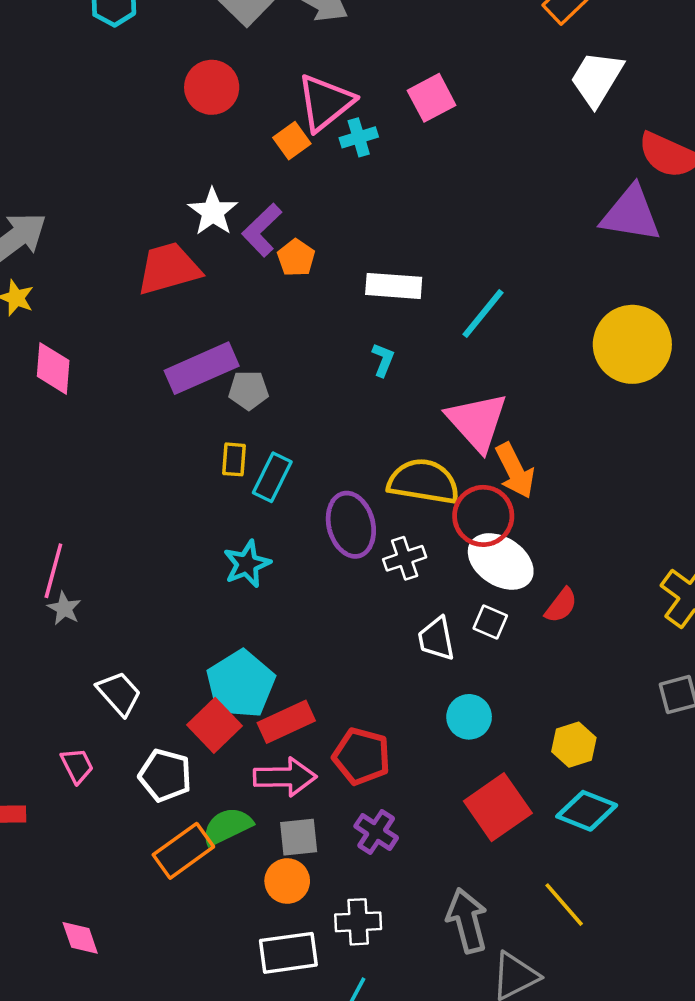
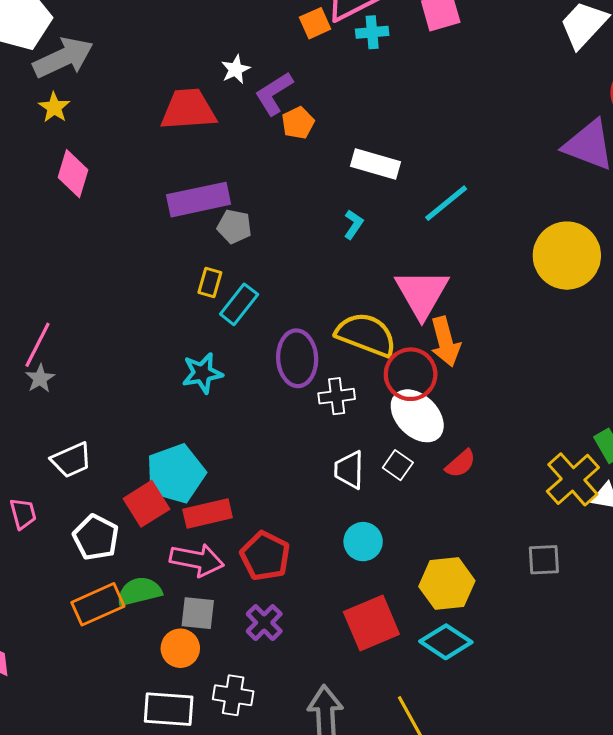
white star: (213, 212) -> (236, 69), size x0.7
white trapezoid: (119, 693) -> (71, 460), turned 96
yellow hexagon: (574, 745) -> (447, 584), size x1.4

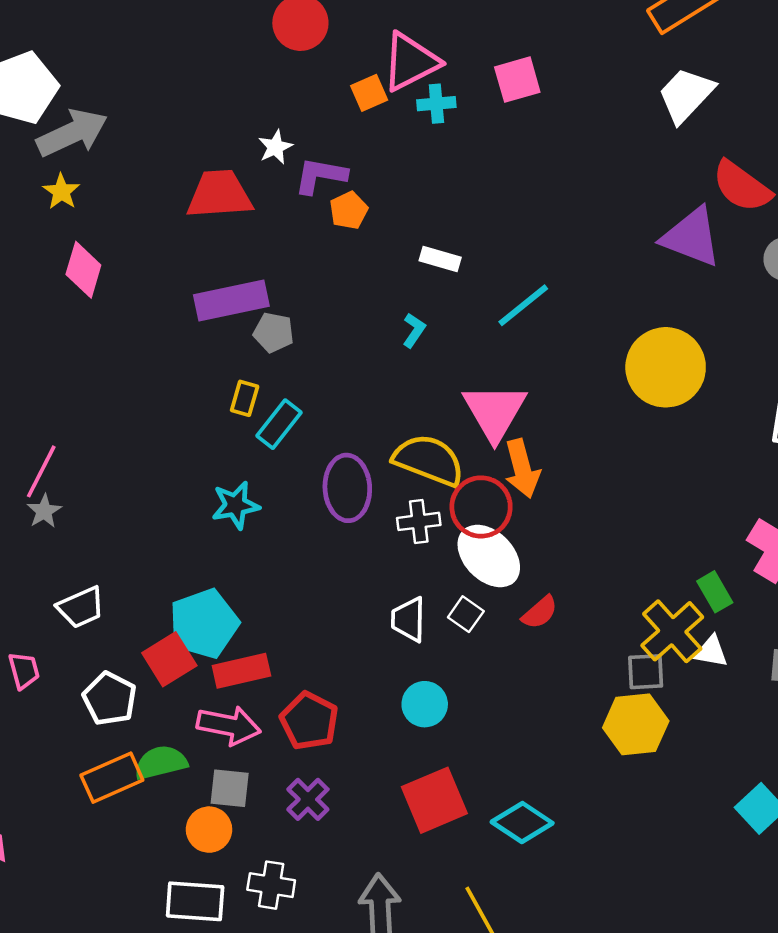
purple L-shape: (274, 93) -> (320, 176), turned 42
white rectangle: (375, 164) -> (440, 259), size x0.7
white cross: (337, 396) -> (419, 521), moved
gray square: (544, 560) -> (646, 672), moved
yellow hexagon: (447, 584) -> (636, 724), moved

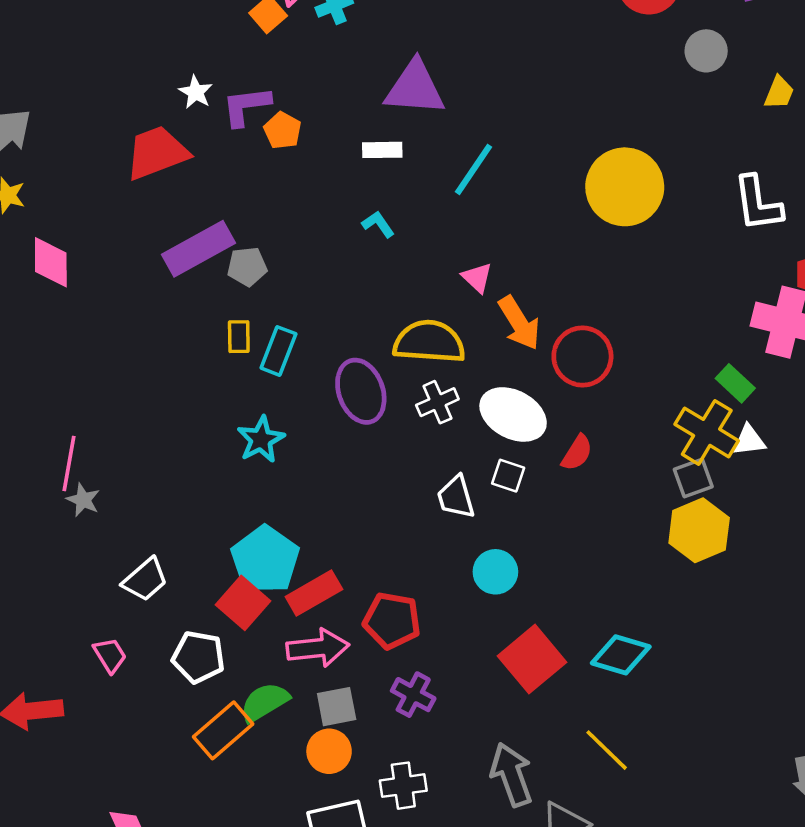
purple triangle: (691, 237) -> (415, 88), moved
cyan L-shape: (414, 330) -> (378, 224), turned -52
pink triangle: (495, 412) -> (477, 278), size x0.5
red circle: (481, 507) -> (582, 357), moved

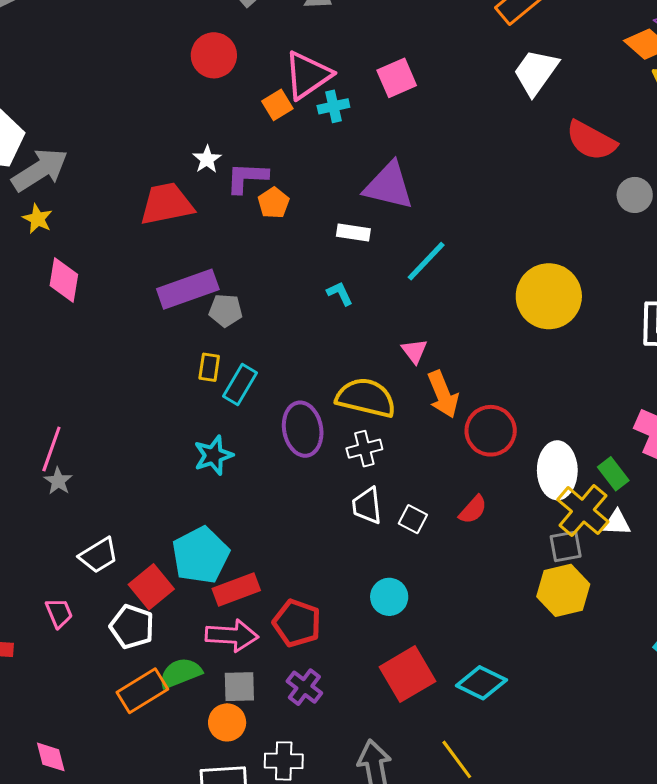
white ellipse: (513, 414) -> (557, 470), moved, turned 52
white trapezoid: (456, 497) -> (367, 506), moved
red square: (243, 603) -> (151, 587), moved

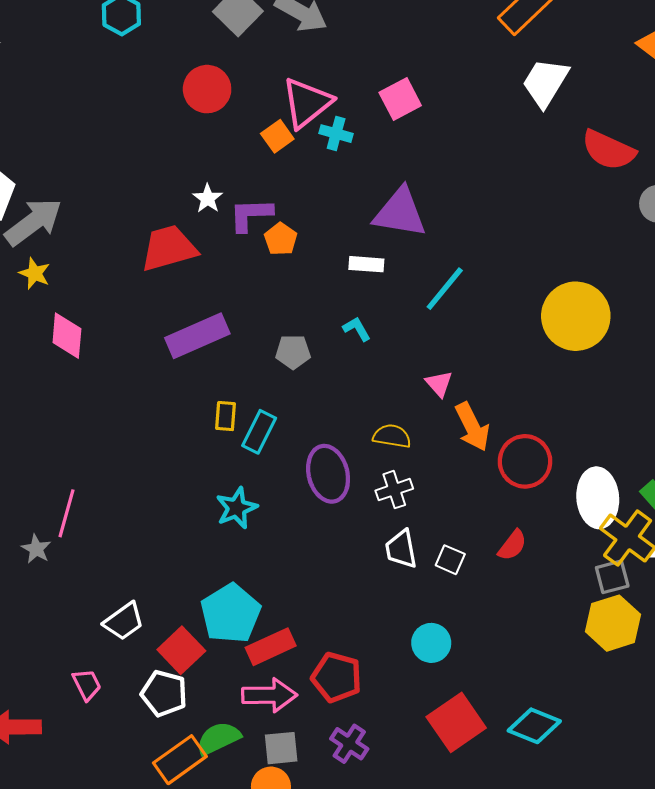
cyan cross: (333, 106) -> (336, 134), turned 32
gray pentagon: (226, 310) -> (293, 352), moved
yellow semicircle: (366, 398) -> (392, 436), size x0.6
gray star: (58, 481) -> (36, 549), moved

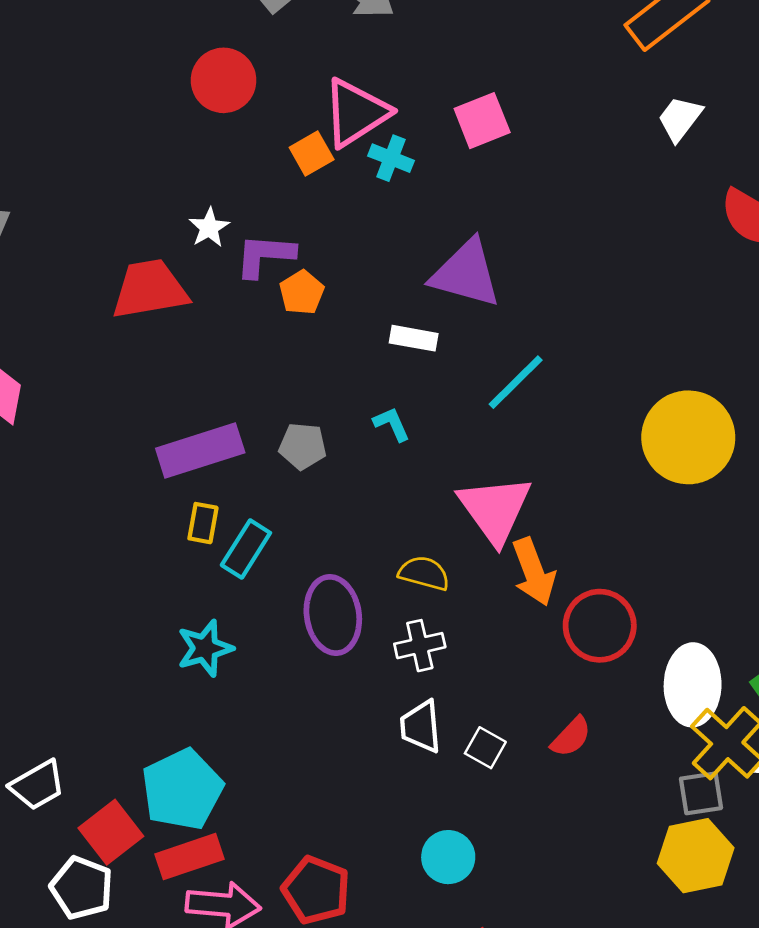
white trapezoid: (545, 83) -> (680, 119), size x0.7
purple rectangle: (197, 336) -> (200, 450), moved
pink triangle: (439, 384) -> (495, 509), size x2.0
red rectangle: (271, 647) -> (190, 857), moved

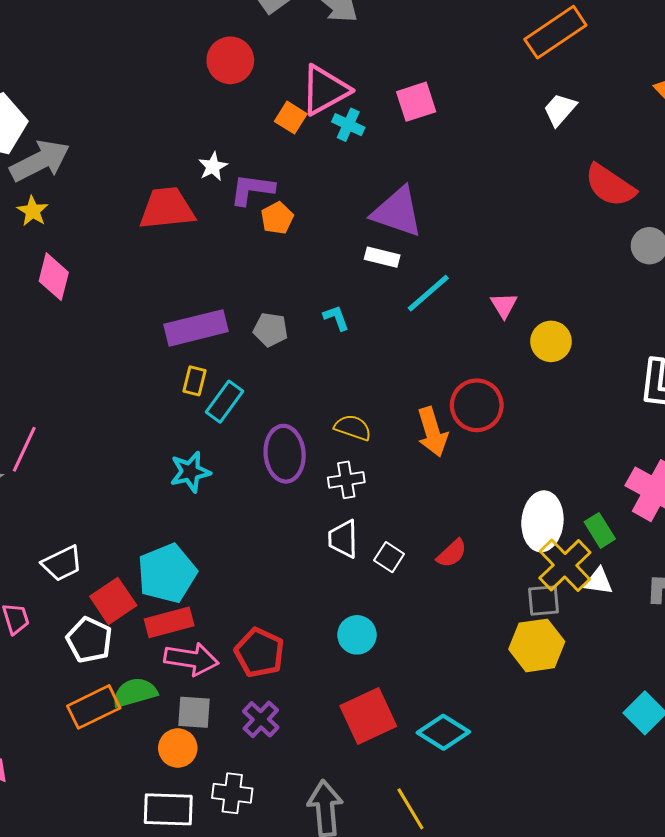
orange square: (312, 154) -> (291, 118), turned -32
white rectangle: (414, 338) -> (382, 257), moved
yellow circle: (688, 437) -> (551, 341), size x0.6
pink triangle: (495, 509) -> (504, 305), moved, size x0.5
red circle: (600, 626) -> (477, 405), moved

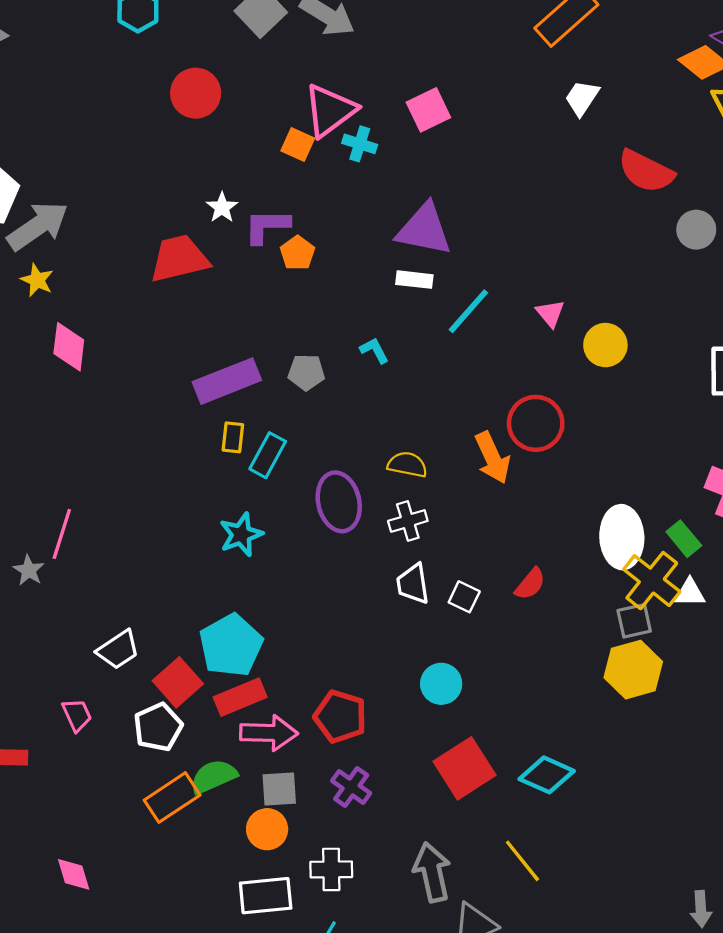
red circle: (230, 60) -> (196, 93), moved
white pentagon: (89, 640) -> (158, 727), turned 30

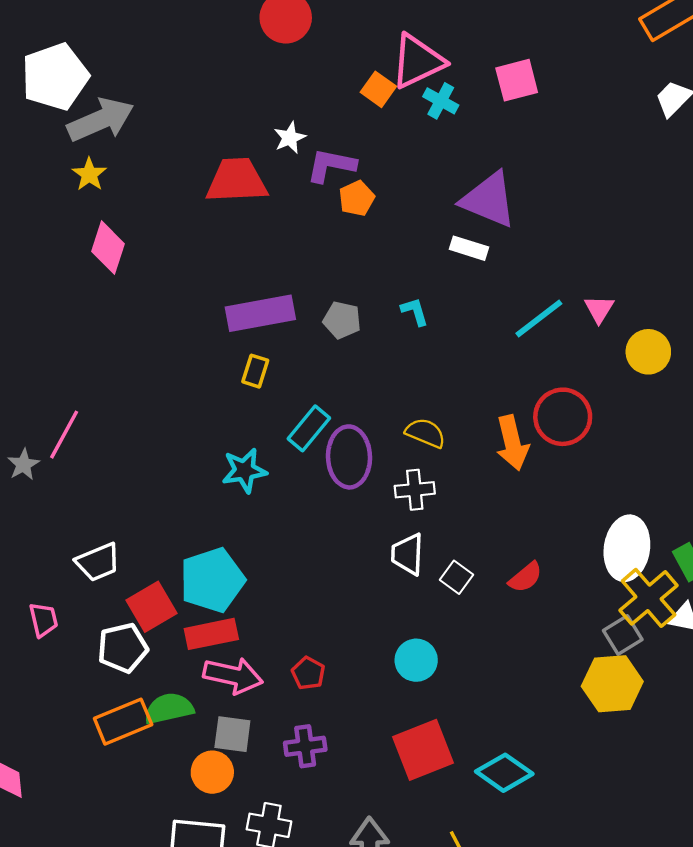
cyan line: (468, 311) -> (539, 319), moved
cyan rectangle: (268, 455) -> (309, 428), moved
gray square: (634, 621) -> (623, 635), turned -30
red pentagon: (340, 716) -> (308, 673), size x0.6
purple cross: (351, 787) -> (305, 746), turned 36

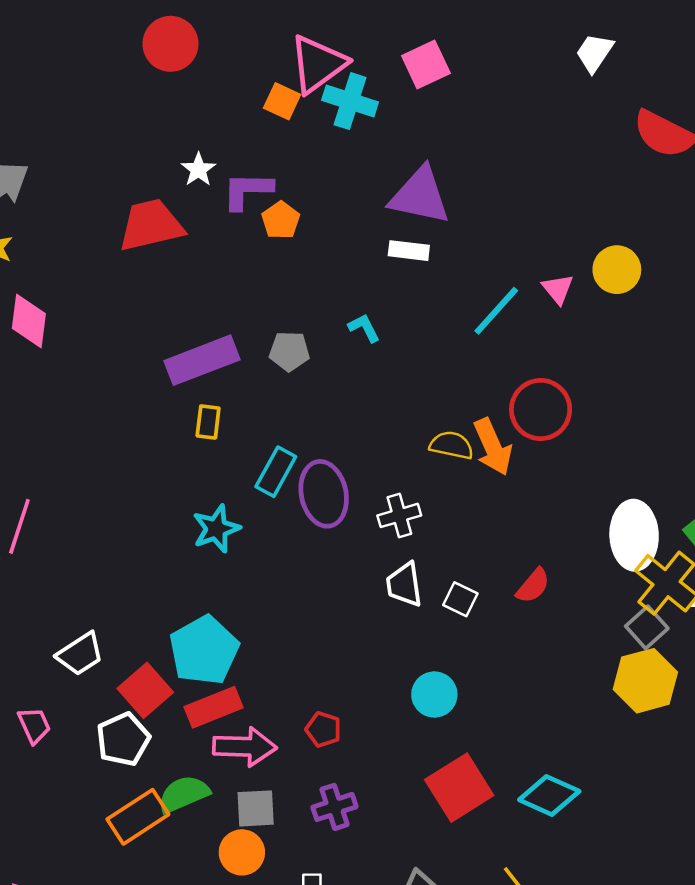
cyan cross: (441, 101) -> (350, 101), size x1.4
yellow circle: (648, 352) -> (617, 270), moved
yellow semicircle: (425, 433) -> (451, 445), moved

